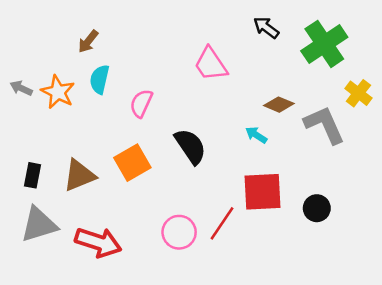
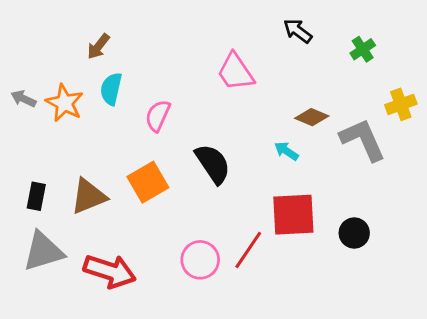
green cross: (324, 44) -> (363, 49), size x0.5
yellow cross: (358, 93) -> (401, 104), turned 32

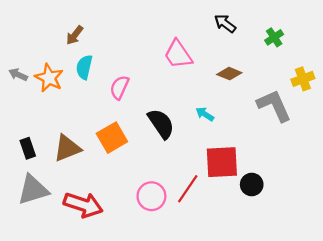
brown diamond: (312, 117) -> (229, 74), moved
cyan arrow: (286, 151) -> (205, 114), moved
black rectangle: (36, 196) -> (28, 148), turned -30
black circle: (354, 233) -> (252, 184), moved

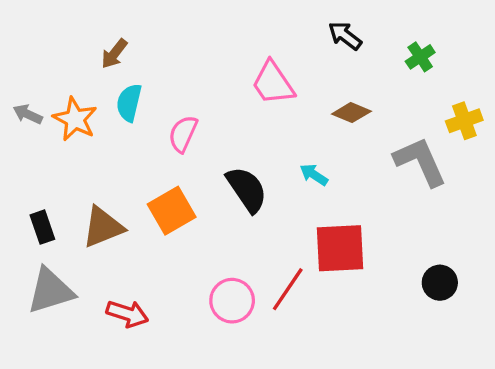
black circle: (252, 184) -> (440, 283), moved
red arrow: (83, 205) -> (127, 314), size x0.7

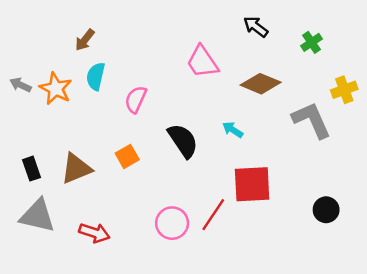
brown diamond: (351, 113) -> (261, 84), size x1.4
orange square: (172, 211) -> (127, 156), size x0.7
gray triangle: (51, 291) -> (37, 216), turned 30

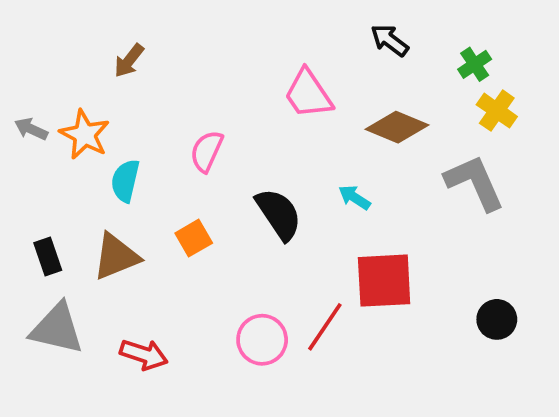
cyan semicircle: (96, 76) -> (125, 181), moved
yellow cross: (344, 90) -> (497, 111), moved, turned -35

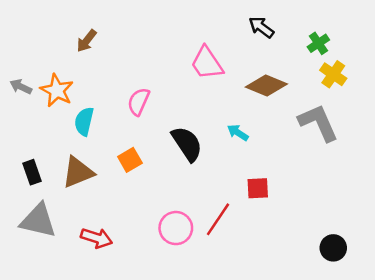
red square: (384, 281) -> (258, 188), size x0.6
black circle: (497, 319) -> (333, 248), moved

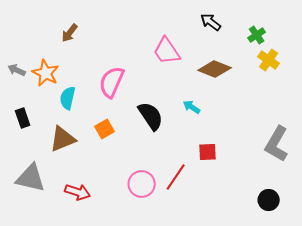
pink semicircle: (139, 102) -> (112, 82), size x1.4
gray L-shape: (318, 123) -> (277, 144), moved, turned -126
black rectangle: (32, 172) -> (23, 118), moved

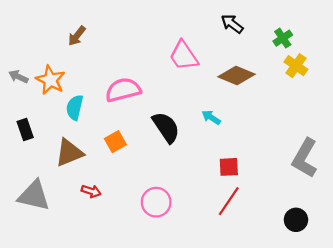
pink semicircle: (112, 82) -> (123, 90), turned 52
red line: (176, 177) -> (229, 201), moved
red arrow: (78, 192) -> (91, 191), moved, size x0.7

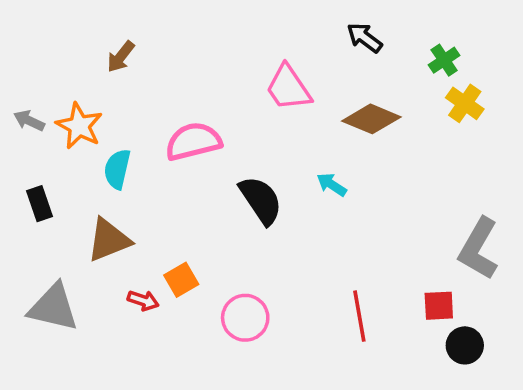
orange square: (115, 142) -> (181, 280), moved
red square: (229, 167) -> (439, 306), moved
red line: (229, 201) -> (359, 316), turned -44

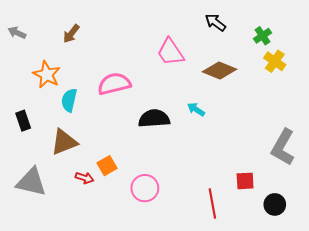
gray arrow: (29, 121) -> (17, 33), moved
black semicircle: (261, 200) -> (154, 119), turned -60
red square: (439, 306) -> (245, 181), moved
red line: (359, 316) -> (212, 203), moved

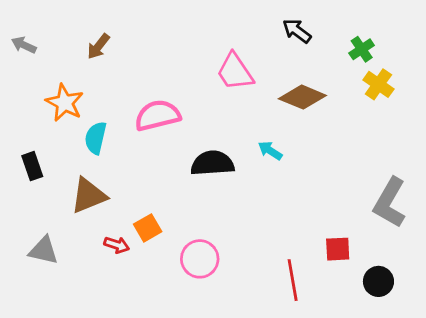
gray triangle: (31, 182) -> (44, 250), size x0.7

